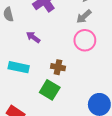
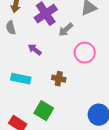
gray arrow: (84, 16) -> (66, 30), moved
green square: (50, 90) -> (44, 111), moved

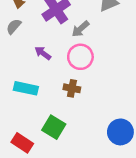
gray semicircle: (11, 28) -> (14, 26), turned 56
pink circle: (85, 53) -> (80, 57), moved

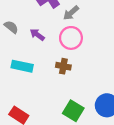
gray semicircle: (14, 26) -> (11, 27), moved, turned 88
green square: (54, 127) -> (73, 111), moved

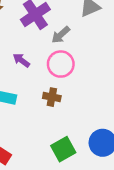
green square: (73, 111) -> (63, 149), turned 30

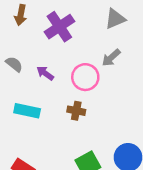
gray arrow: (61, 35) -> (111, 58), moved

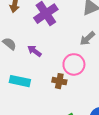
pink circle: (85, 77) -> (74, 64), moved

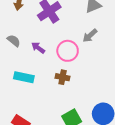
pink circle: (74, 64) -> (68, 51), moved

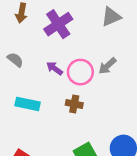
gray arrow: (90, 36) -> (107, 66), moved
purple arrow: (38, 48) -> (55, 68), moved

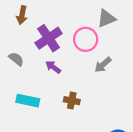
purple cross: (58, 24) -> (49, 38), moved
pink circle: (80, 72) -> (86, 39), moved

